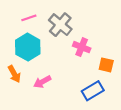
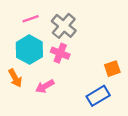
pink cross: (82, 47) -> (60, 53), moved
orange square: (106, 65) -> (112, 69), turned -32

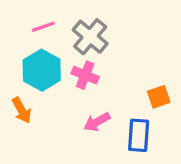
pink arrow: (45, 86) -> (97, 122), moved
blue rectangle: (98, 96) -> (139, 135), turned -55

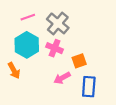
orange square: (159, 97) -> (79, 61), moved

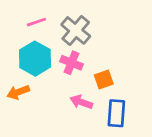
orange arrow: (14, 71) -> (18, 92), turned 98
pink arrow: (62, 78) -> (81, 102), turned 49

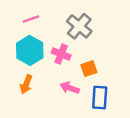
gray cross: (76, 30) -> (79, 26), moved
orange arrow: (18, 92) -> (26, 84), moved, turned -48

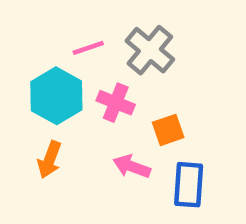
pink line: (31, 19) -> (88, 48), moved

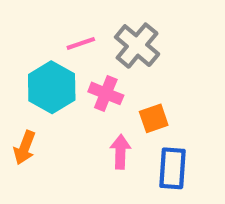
orange arrow: (50, 160) -> (25, 148), moved
pink arrow: (132, 166) -> (120, 152), turned 72

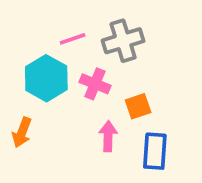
gray cross: (137, 46) -> (123, 41), turned 33

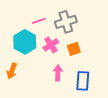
pink cross: (95, 84) -> (51, 45), turned 35
orange square: (138, 106) -> (74, 49), moved

